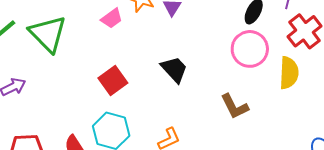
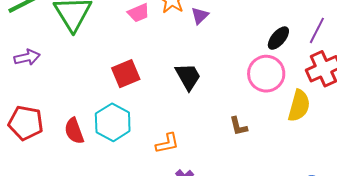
brown L-shape: (235, 106) -> (238, 126), size x0.7

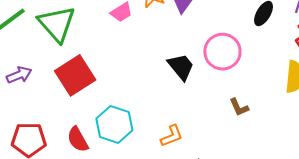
red square: (126, 74) -> (75, 75), moved, size x1.4
pink circle: (266, 74) -> (222, 52), moved

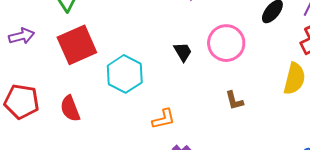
black trapezoid: (181, 67) -> (183, 52), size x0.7
cyan hexagon: (114, 124) -> (125, 74), moved

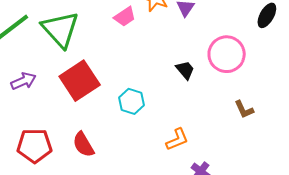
cyan hexagon: (125, 74) -> (132, 101), size x0.7

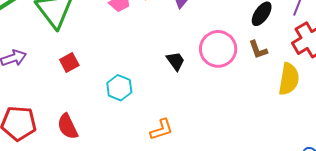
red square: (80, 81) -> (69, 62), size x0.5
brown L-shape: (244, 109) -> (258, 50), moved

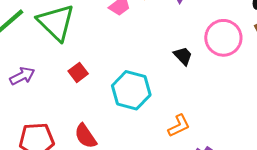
cyan hexagon: (119, 88) -> (131, 90), size x1.5

